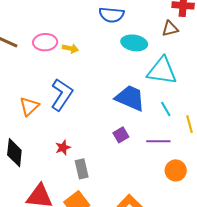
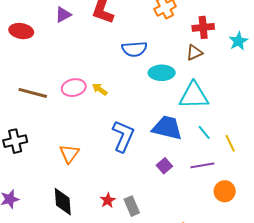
yellow arrow: (70, 48) -> (100, 89), turned -147
blue L-shape: (62, 95) -> (123, 136), moved
red star: (63, 148) -> (108, 200), moved

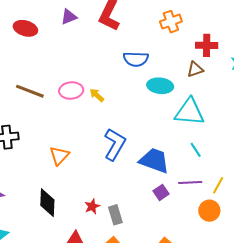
blue trapezoid: (167, 128) -> (154, 161), moved
yellow line: (230, 143) -> (218, 185), moved, turned 48
purple square: (164, 166) -> (161, 192), moved

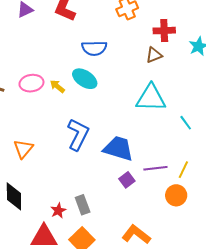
cyan ellipse: (160, 86) -> (85, 79), moved, turned 30
cyan line: (196, 150) -> (186, 123), moved
red star: (92, 206) -> (58, 211), moved

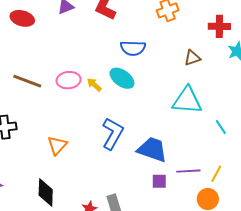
red cross: (164, 31) -> (219, 26), moved
purple square: (127, 180) -> (159, 181), turned 35

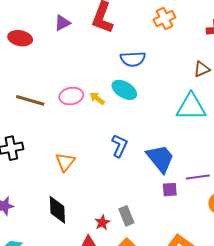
brown triangle: (192, 58) -> (202, 69), moved
blue L-shape: (113, 134) -> (119, 146), size x0.7
blue trapezoid: (152, 149) -> (160, 158), turned 36

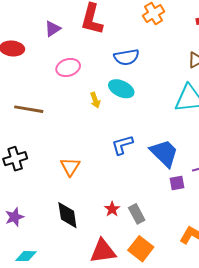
pink ellipse: (71, 96) -> (68, 67), moved
yellow arrow: (97, 98) -> (95, 100), turned -140
blue L-shape: (119, 146) -> (122, 145), turned -125
red star: (102, 223) -> (112, 209), moved

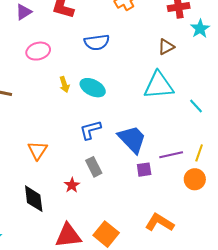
cyan ellipse: (121, 89) -> (93, 88), moved
red star: (112, 209) -> (72, 185), moved
gray rectangle: (137, 214) -> (94, 167), moved

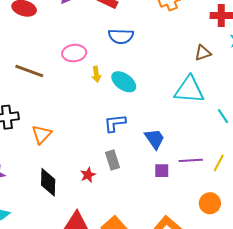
blue semicircle: (97, 42) -> (121, 36), moved
pink ellipse: (38, 51) -> (74, 53), moved
blue trapezoid: (132, 139) -> (155, 139), size x0.7
orange triangle: (38, 150) -> (42, 134), moved
orange circle: (195, 179) -> (210, 203), moved

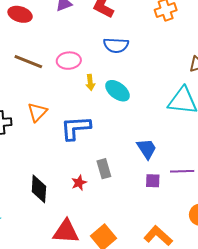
brown line: (29, 71) -> (28, 62), moved
blue L-shape: (115, 123) -> (76, 128), moved, size x1.4
orange triangle: (42, 134) -> (37, 112), moved

